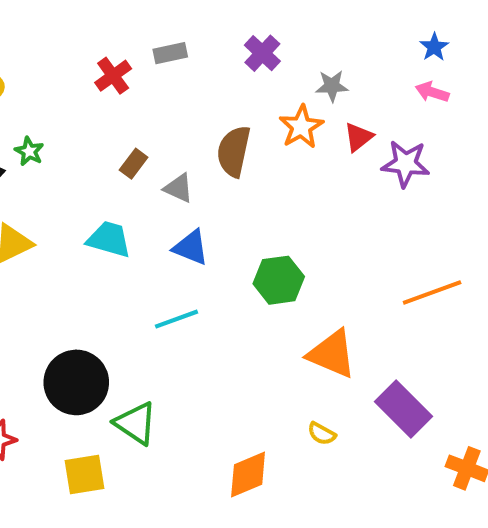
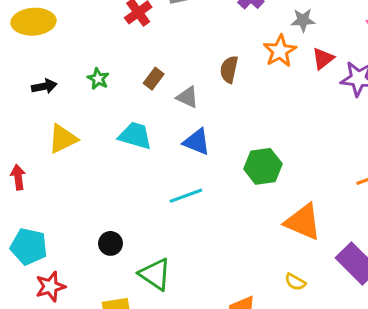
green star: (29, 151) -> (98, 79), moved
brown semicircle: (234, 151) -> (229, 69), size x0.7
black circle: (76, 382) -> (110, 243), size x0.5

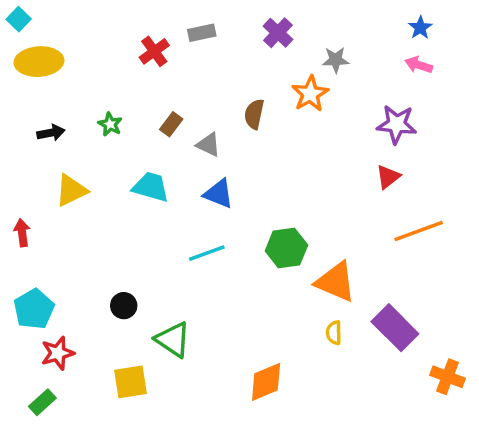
red triangle: (323, 59) -> (388, 177), moved
green hexagon: (263, 166) -> (286, 248), moved
cyan pentagon: (29, 247) -> (34, 309), turned 30
yellow semicircle: (295, 282) -> (334, 333), moved, turned 60

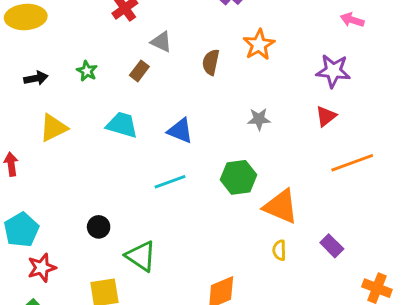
gray star: (336, 60) -> (259, 119), moved
gray triangle: (208, 145) -> (161, 42), moved
purple rectangle: (395, 328) -> (332, 246), size x0.6

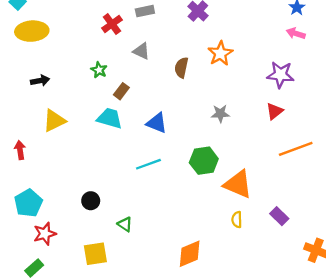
green star: (87, 71) -> (99, 70), moved
brown rectangle: (139, 71) -> (121, 91), moved
green triangle: (141, 256) -> (125, 224), size x0.6

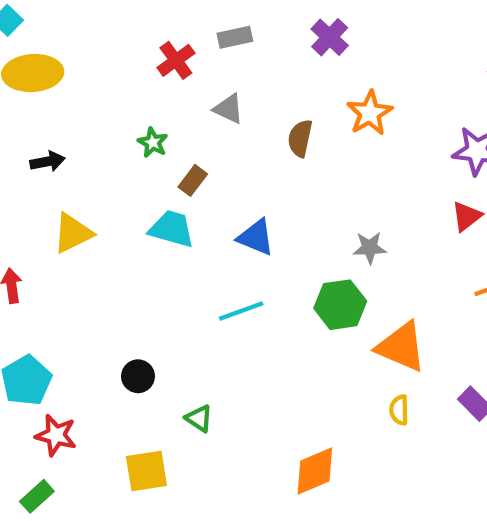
gray star: (220, 114) -> (370, 248), moved
red star: (45, 234) -> (56, 435), turned 30

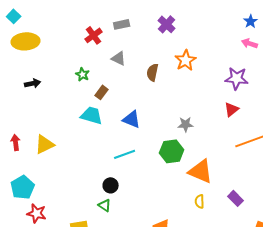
yellow triangle: (73, 233) -> (45, 144), moved
black circle: (138, 376) -> (111, 185), moved

